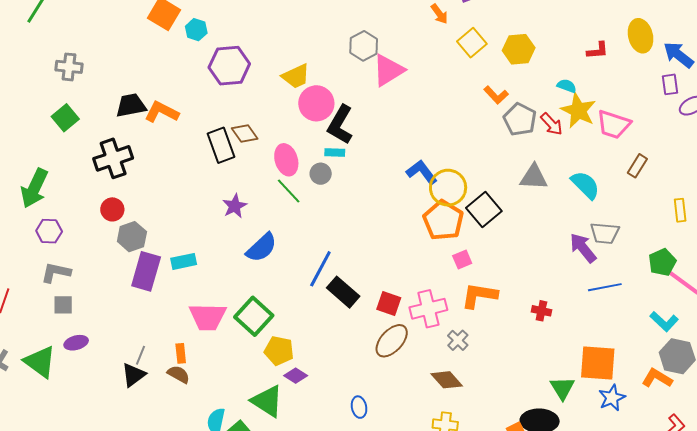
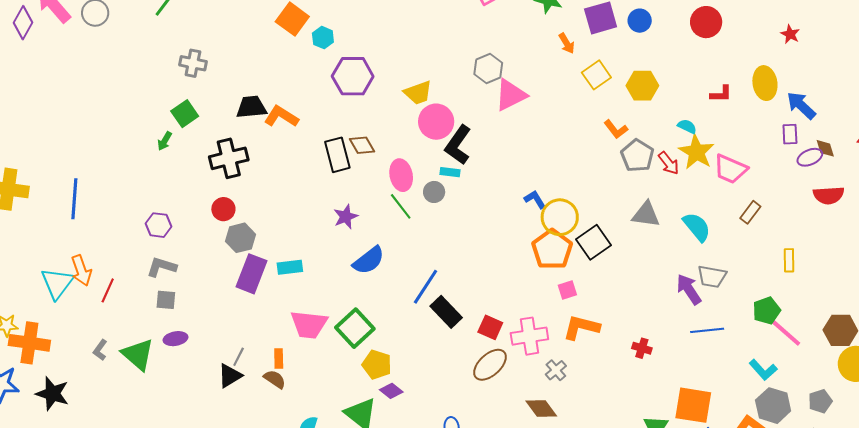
blue L-shape: (422, 172) -> (535, 199), size x0.7
green arrow: (34, 188) -> (165, 141), moved, size x0.5

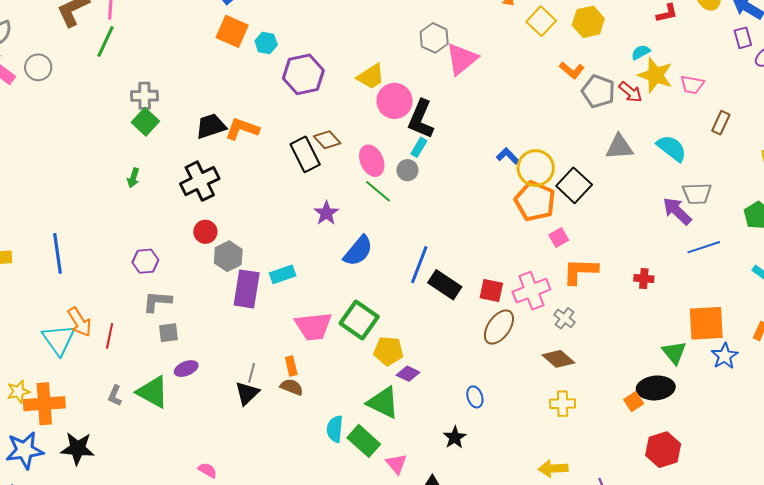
green square: (185, 114) -> (145, 122), moved
cyan semicircle: (687, 126) -> (641, 52), turned -42
pink trapezoid: (730, 169) -> (692, 85), size x0.7
cyan rectangle: (450, 172) -> (419, 147), turned -54

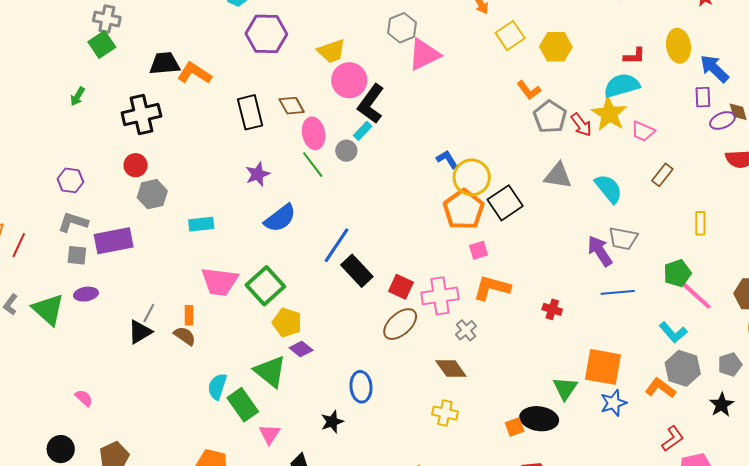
cyan semicircle: (641, 52) -> (622, 85), moved, size x1.8
brown diamond: (327, 140) -> (292, 106), moved
purple rectangle: (247, 289) -> (114, 241), moved, turned 57
blue ellipse: (475, 397) -> (361, 387), size x1.4

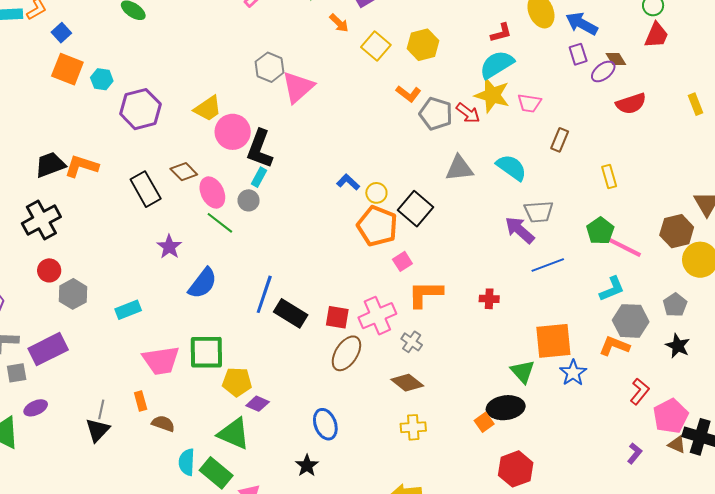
yellow circle: (472, 177) -> (376, 193), size x0.6
green square: (265, 286) -> (206, 352), turned -33
cyan L-shape: (673, 332) -> (612, 289), turned -56
brown semicircle: (185, 336) -> (163, 424), moved

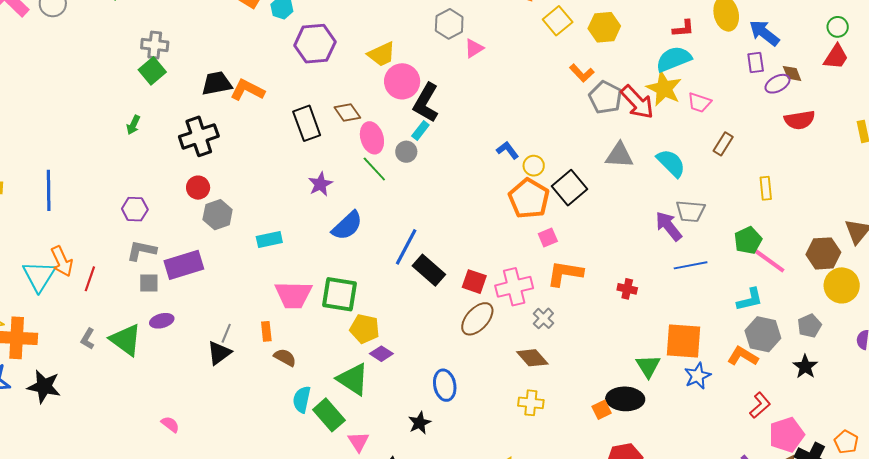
pink triangle: (298, 87) -> (474, 48), size x0.6
red arrow: (468, 113) -> (637, 102), size x1.5

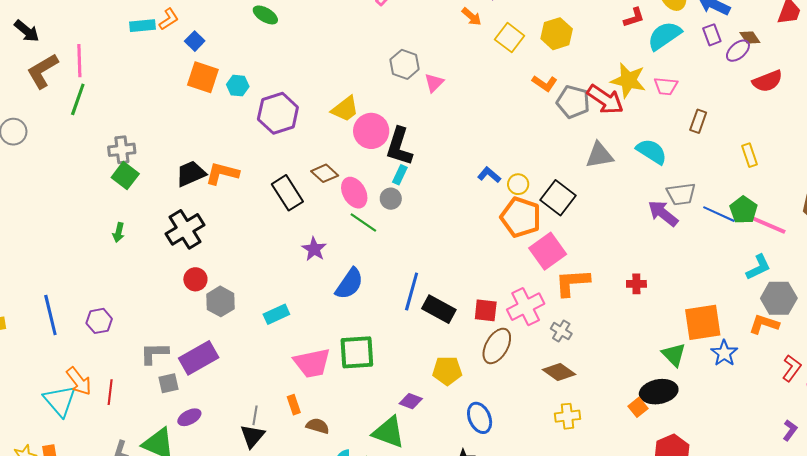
cyan semicircle: (674, 59) -> (664, 36), moved
purple hexagon: (135, 209) -> (99, 321), moved
pink square: (548, 238) -> (548, 251), size x1.8
blue line: (691, 265) -> (719, 214), moved, turned 48
yellow pentagon: (365, 329) -> (447, 371), moved

